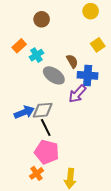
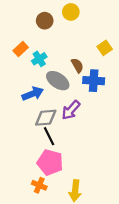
yellow circle: (91, 11) -> (71, 12), moved
purple arrow: (77, 94) -> (71, 110), moved
blue arrow: (24, 112) -> (33, 94), moved
orange cross: (36, 173) -> (39, 185), turned -32

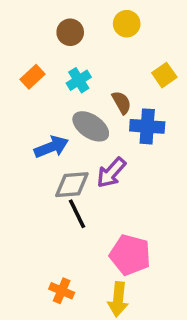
yellow circle: (71, 12) -> (127, 24), moved
cyan cross: (39, 59) -> (79, 80), moved
pink pentagon: (50, 162) -> (130, 255), moved

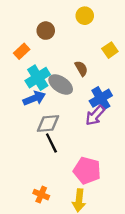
brown circle: (70, 32) -> (46, 31), moved
cyan cross: (79, 80) -> (38, 78), moved, size x1.5
blue cross: (147, 126) -> (101, 98), moved, turned -35
purple arrow: (111, 173) -> (95, 115), moved

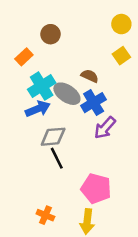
yellow circle: (85, 16) -> (121, 24), moved
brown semicircle: (81, 68) -> (90, 76), turned -35
blue cross: (101, 98) -> (94, 103), moved

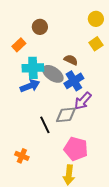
cyan cross: (42, 86) -> (33, 68), turned 30
gray diamond: (53, 137) -> (66, 115), moved
orange cross: (45, 215) -> (22, 156), moved

